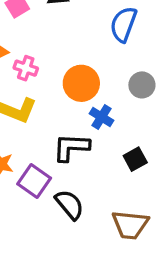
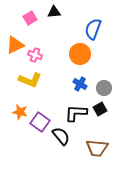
orange circle: (81, 83) -> (80, 54), moved
gray circle: (142, 85) -> (104, 88), moved
black L-shape: (71, 147) -> (76, 113), moved

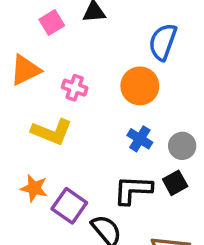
pink cross: (35, 55) -> (75, 88), moved

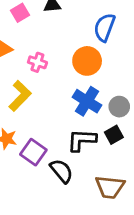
yellow L-shape: (52, 132) -> (20, 96), turned -68
blue cross: (140, 139) -> (87, 101), size x1.5

